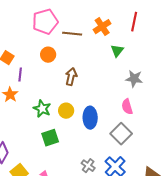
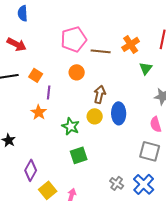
yellow circle: (66, 111) -> (95, 116), moved
blue ellipse: (90, 118) -> (119, 113), moved
gray square: (121, 134) -> (150, 151), turned -30

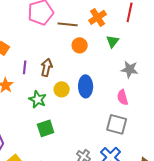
orange circle: (77, 72) -> (80, 45), moved
purple line: (49, 92) -> (25, 67), moved
brown arrow: (100, 94) -> (47, 67), moved

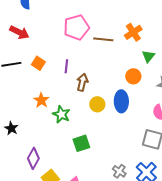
orange circle: (80, 45) -> (133, 76), moved
purple line: (25, 67) -> (66, 66), moved
green star: (38, 99) -> (61, 114), moved

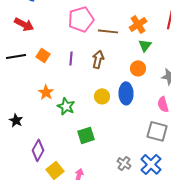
green triangle: (148, 56) -> (145, 45), moved
brown arrow: (82, 82) -> (98, 59), moved

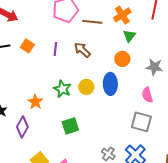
brown arrow: (98, 59) -> (82, 50), turned -60
orange star: (46, 92) -> (35, 102), moved
green star: (66, 106) -> (62, 89), moved
purple diamond: (38, 150) -> (22, 127), moved

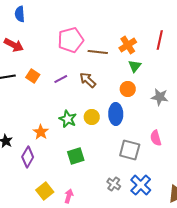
purple line: (55, 49) -> (61, 79), turned 56
pink semicircle: (147, 95) -> (156, 138), moved
gray square: (141, 122) -> (130, 150), moved

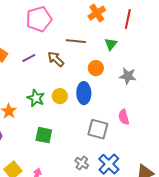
orange cross: (128, 45) -> (97, 13), moved
brown line: (98, 52) -> (76, 41), moved
green triangle: (135, 66) -> (111, 44), moved
green square: (76, 156) -> (44, 135), turned 30

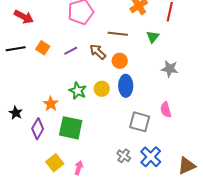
orange circle: (96, 68) -> (120, 61), moved
green square: (44, 135) -> (71, 128), moved, size x1.4

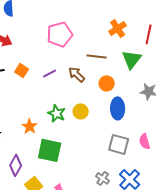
green triangle: (153, 37) -> (132, 59), size x1.5
orange circle: (120, 61) -> (107, 83), moved
blue ellipse: (126, 86) -> (118, 108), moved
pink semicircle: (166, 110) -> (145, 141), moved
purple diamond: (38, 129) -> (16, 165), moved

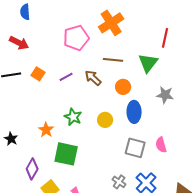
orange cross: (118, 28) -> (111, 23), moved, size x1.4
yellow circle: (81, 111) -> (105, 120), moved

